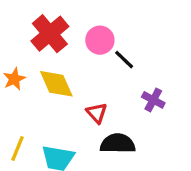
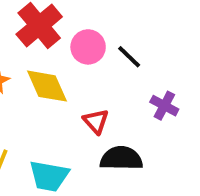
pink circle: (100, 40) -> (88, 47), moved

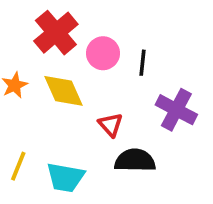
black line: (129, 57) -> (143, 63), turned 52
purple cross: (164, 106) -> (176, 110), size x1.5

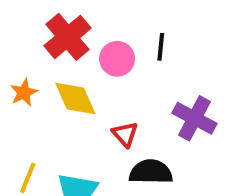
black line: (143, 63) -> (161, 47), moved

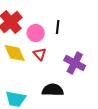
red triangle: (125, 134) -> (40, 54), moved

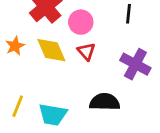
black line: (58, 27) -> (128, 14), moved

